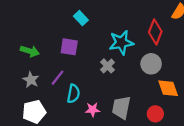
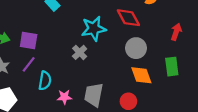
red diamond: (155, 32) -> (128, 18), turned -50
purple square: (69, 47) -> (29, 41), moved
gray circle: (151, 64) -> (136, 48), moved

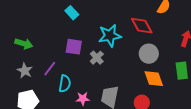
purple square: (29, 41) -> (74, 47), moved

